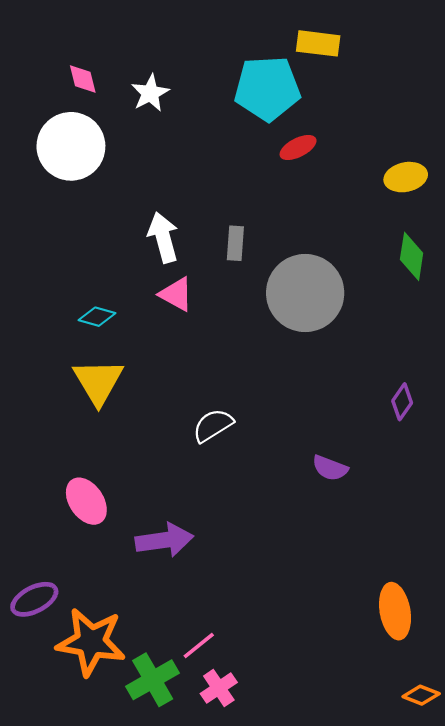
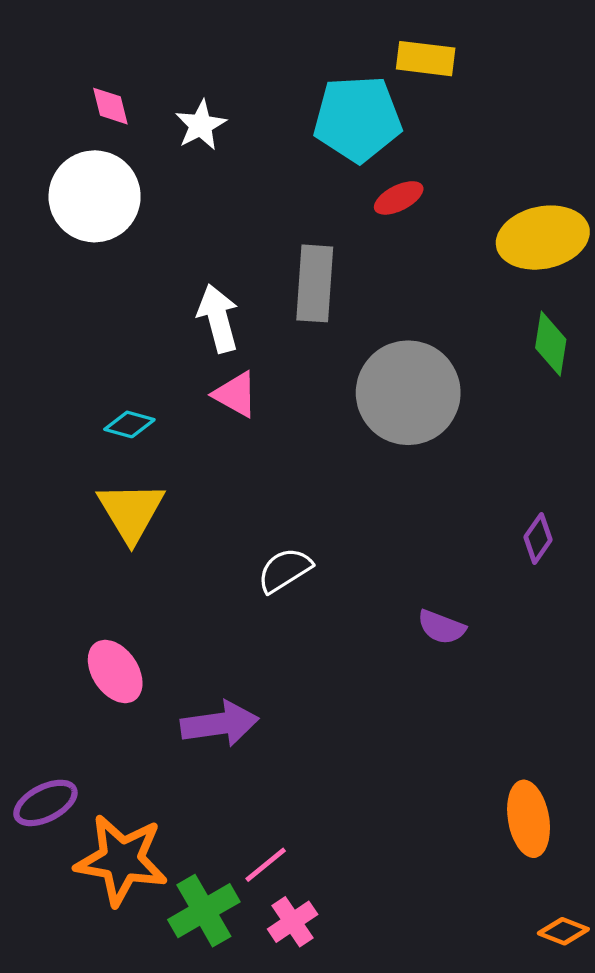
yellow ellipse: (406, 177) -> (543, 238), size x1.6
gray rectangle: (235, 243) -> (315, 283), moved, size x1.6

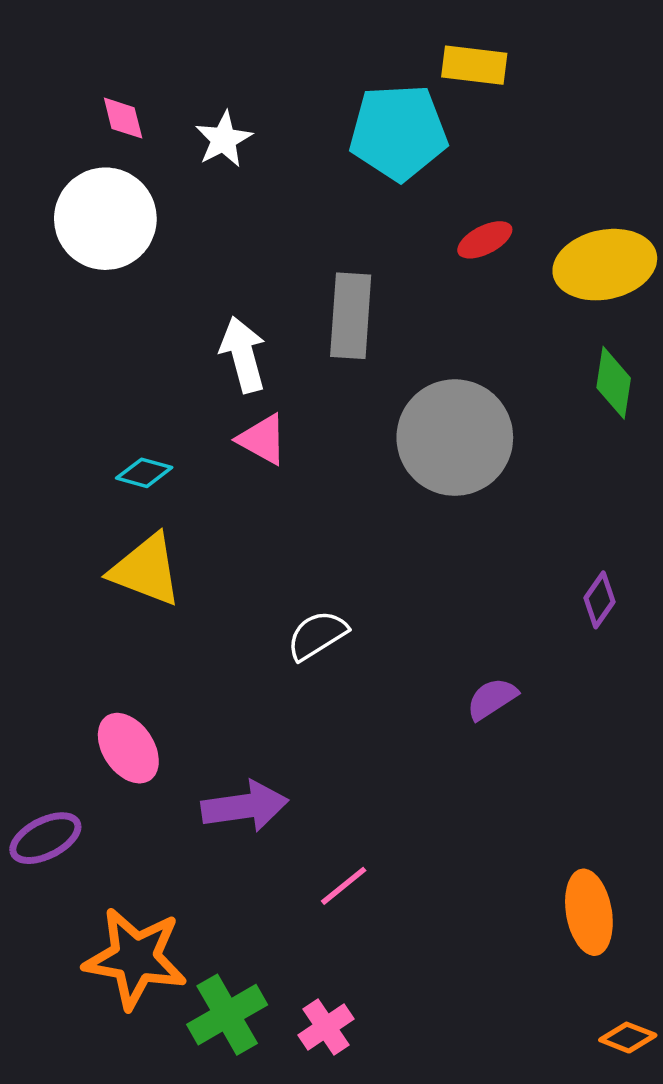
red ellipse: (399, 198) -> (485, 240), moved
yellow triangle: (131, 512) -> (146, 570), turned -38
purple semicircle: (441, 627) -> (492, 699), turned 126
purple ellipse: (45, 803) -> (45, 838), moved
pink line: (266, 865) -> (344, 886), moved

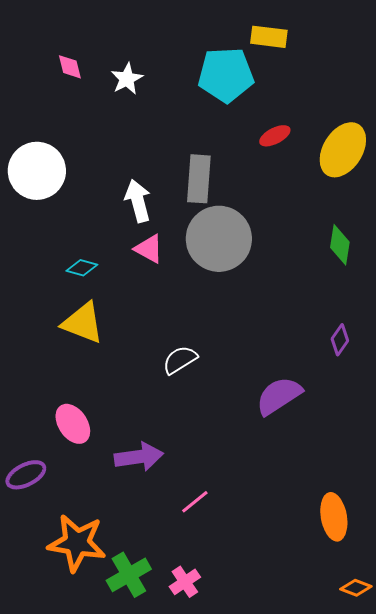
white circle: (105, 219) -> (37, 171), moved
yellow ellipse: (605, 265) -> (343, 150), turned -46
green diamond: (614, 383) -> (340, 245), moved
gray circle: (455, 438) -> (219, 239), moved
purple semicircle: (492, 699) -> (279, 396), size x1.6

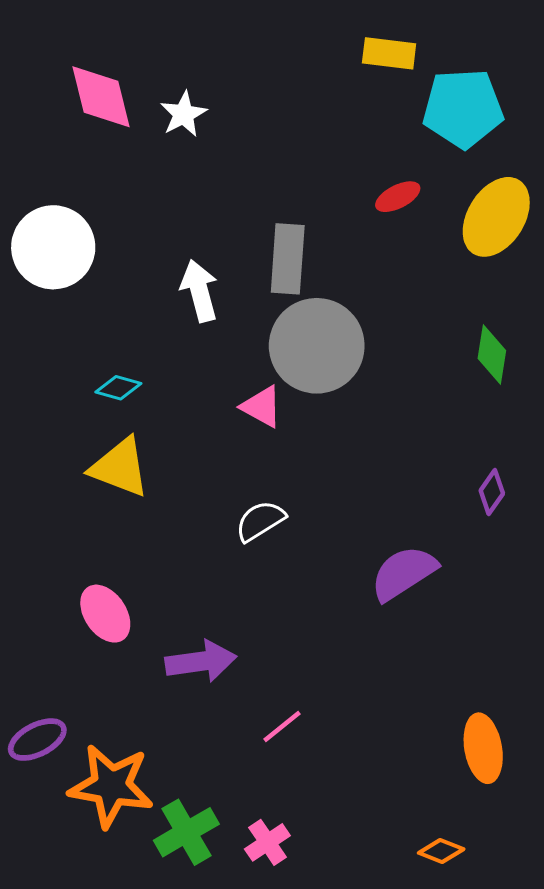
pink diamond: (70, 67) -> (101, 97), size x1.8
cyan pentagon: (226, 75) -> (463, 108), moved
pink triangle: (149, 249) -> (262, 407), moved
purple ellipse: (26, 475) -> (37, 740), moved
orange diamond: (356, 588) -> (441, 851), moved

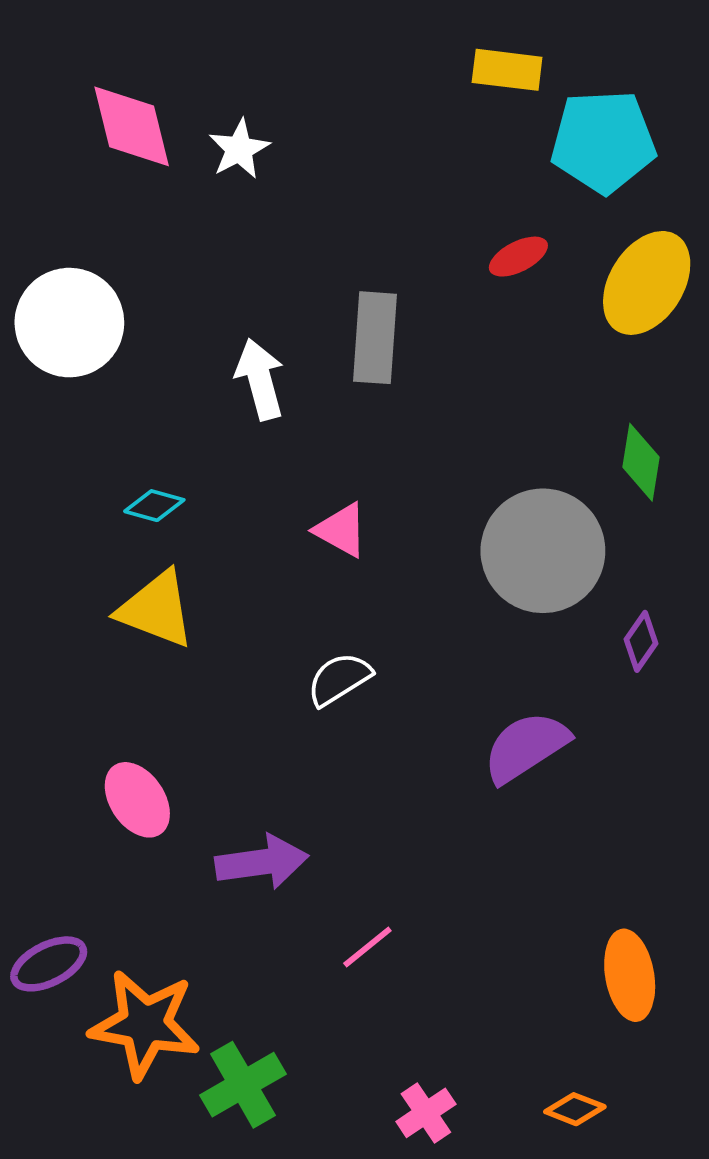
gray circle: (317, 346) -> (543, 551), moved
pink cross: (267, 842) -> (426, 1113), moved

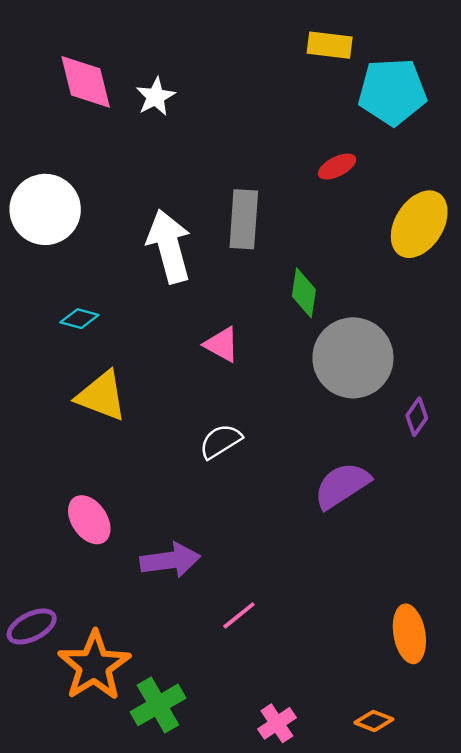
yellow ellipse: (647, 283) -> (419, 224), moved
white arrow: (260, 379) -> (169, 246), size x1.4
green diamond: (641, 462) -> (304, 293), moved
cyan diamond: (154, 506) -> (79, 319), moved
orange star: (145, 1024) -> (94, 666), turned 30

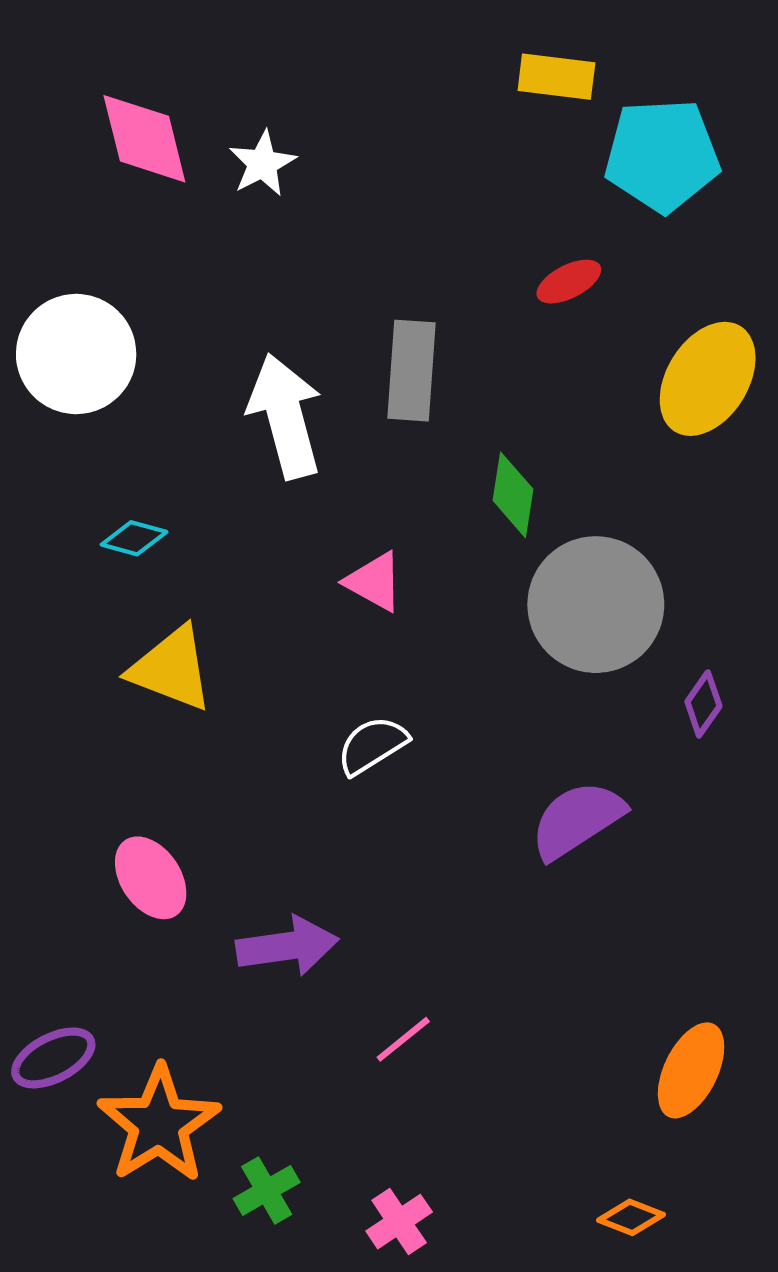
orange ellipse: (409, 634) -> (691, 1070), turned 36
green cross: (158, 705) -> (267, 1190), size x0.7
pink cross: (277, 723) -> (399, 1222), moved

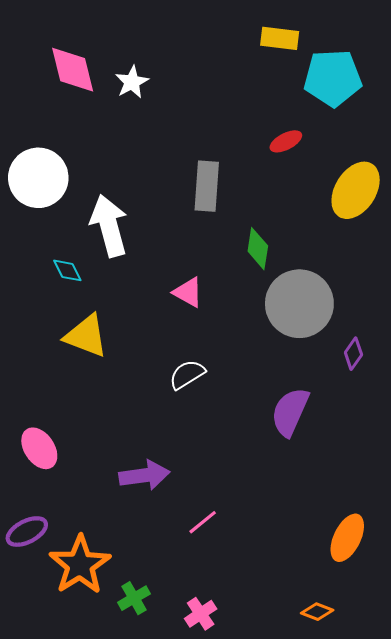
white arrow: (285, 416) -> (109, 226), moved
cyan diamond: (134, 538) -> (67, 270), turned 48
purple semicircle: (577, 820) -> (290, 412), turned -33
pink ellipse: (151, 878) -> (39, 448), moved

